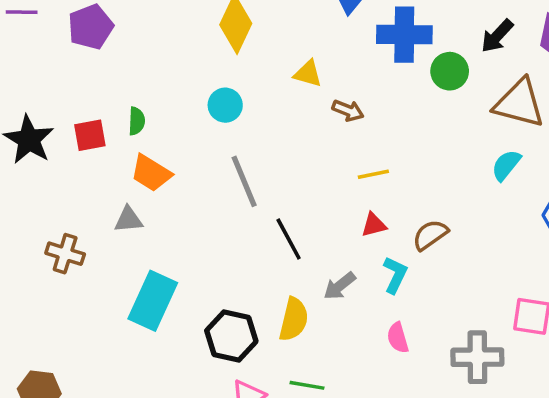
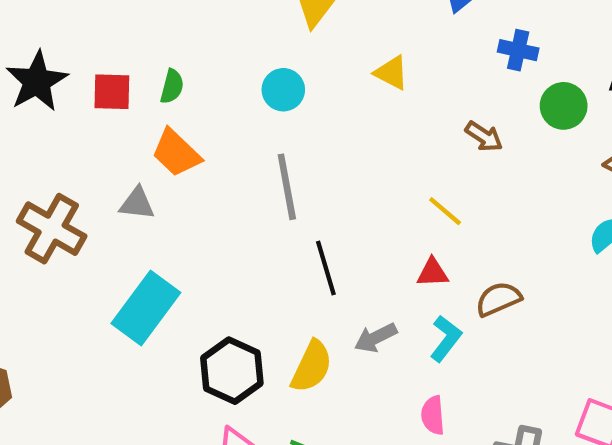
blue cross: (404, 35) -> (518, 50), size x0.6
brown arrow: (348, 110) -> (484, 136), moved
yellow line: (373, 174) -> (445, 211), turned 40
brown cross: (65, 254) -> (52, 229), size x1.4

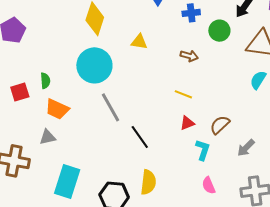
cyan circle: (283, 90) -> (94, 65), size x1.8
gray arrow: (376, 338) -> (246, 148), moved

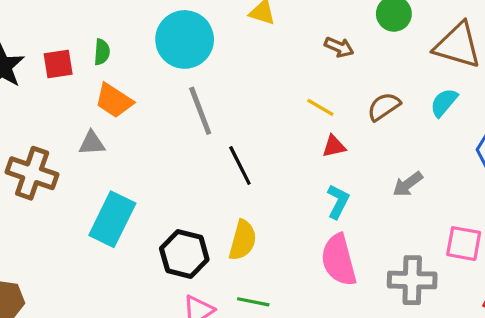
red triangle: (187, 123) -> (334, 146), moved
brown semicircle: (220, 125) -> (384, 107), moved
gray arrow: (246, 148) -> (408, 184), moved
pink semicircle: (209, 185) -> (339, 260), size x1.8

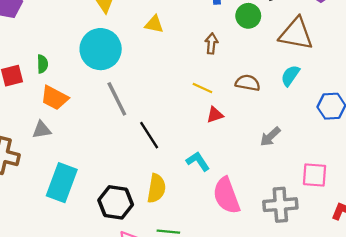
brown arrow: (339, 47) -> (211, 43), turned -102
brown semicircle: (384, 107) -> (248, 83), turned 50
cyan L-shape: (338, 201) -> (198, 161), moved, turned -55

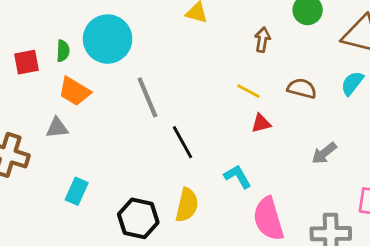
cyan circle: (101, 49) -> (108, 39), moved
cyan rectangle: (62, 183) -> (77, 191), size x0.6

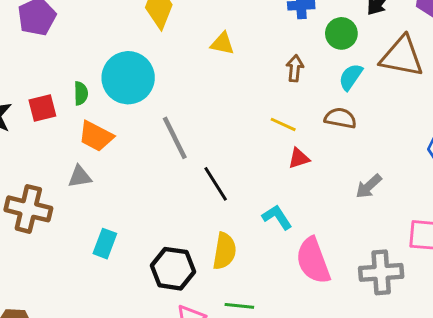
cyan semicircle: (352, 83) -> (351, 77), moved

